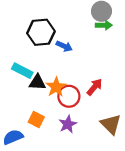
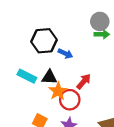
black triangle: (37, 82) -> (49, 77), moved
red arrow: (94, 87) -> (84, 81), moved

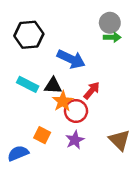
black hexagon: (44, 41) -> (29, 35), moved
blue arrow: (65, 54) -> (71, 59), size x1.6

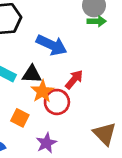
orange square: (42, 135) -> (20, 118), moved
purple star: (75, 140) -> (46, 143), moved

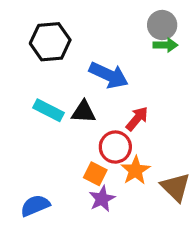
orange star: (42, 91) -> (135, 170), moved
orange square: (20, 118) -> (95, 174), moved

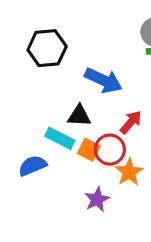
cyan rectangle: (48, 110) -> (60, 138), moved
orange square: (95, 174) -> (89, 150), moved
blue semicircle: (35, 206) -> (33, 166), moved

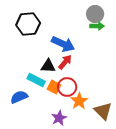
red arrow: (131, 122) -> (65, 62), moved

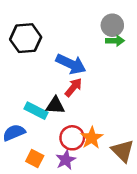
black triangle: (48, 66) -> (55, 105), moved
orange square: (54, 87) -> (35, 159), moved
red circle: (67, 87) -> (72, 138), moved

